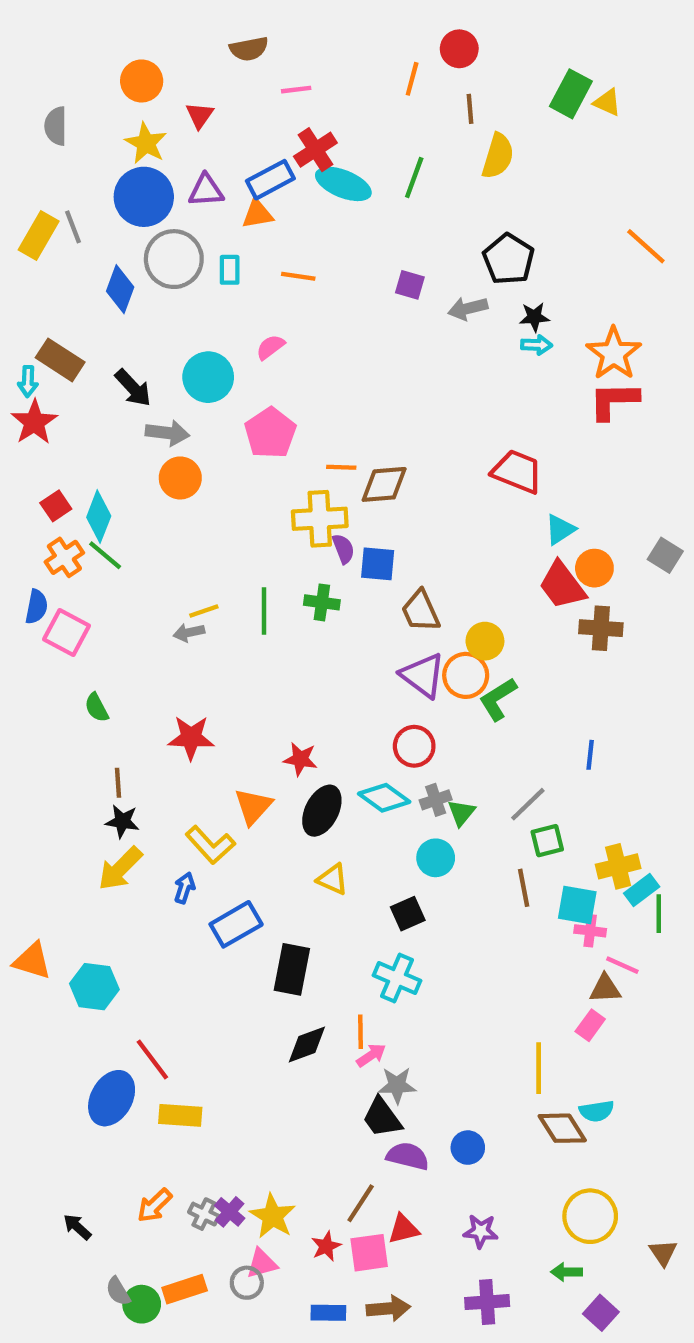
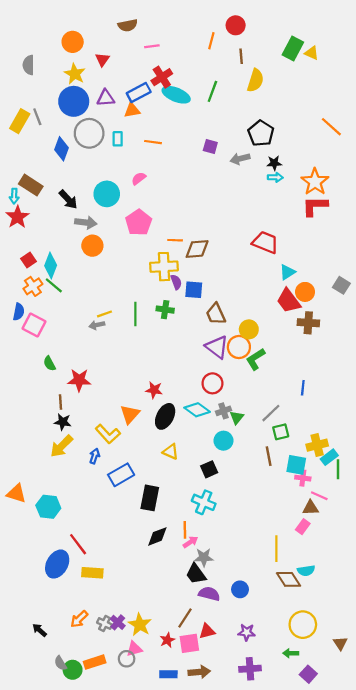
red star: (191, 738) -> (79, 380), moved

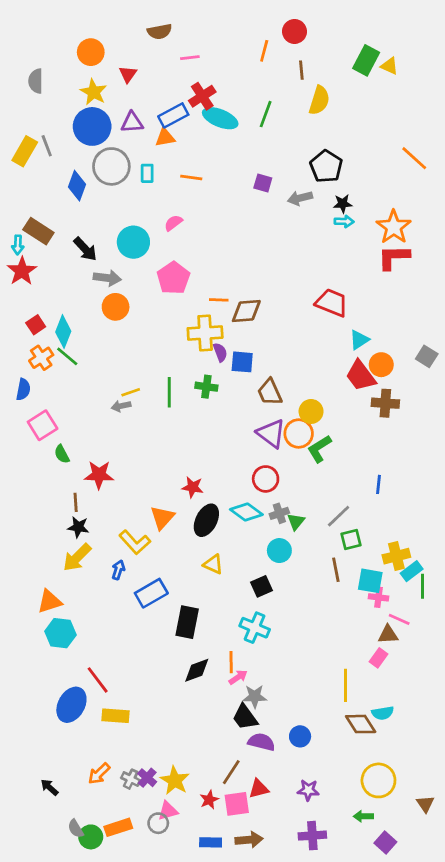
pink square: (34, 325) -> (43, 425), moved, turned 30
orange triangle: (16, 494) -> (49, 601), moved, turned -35

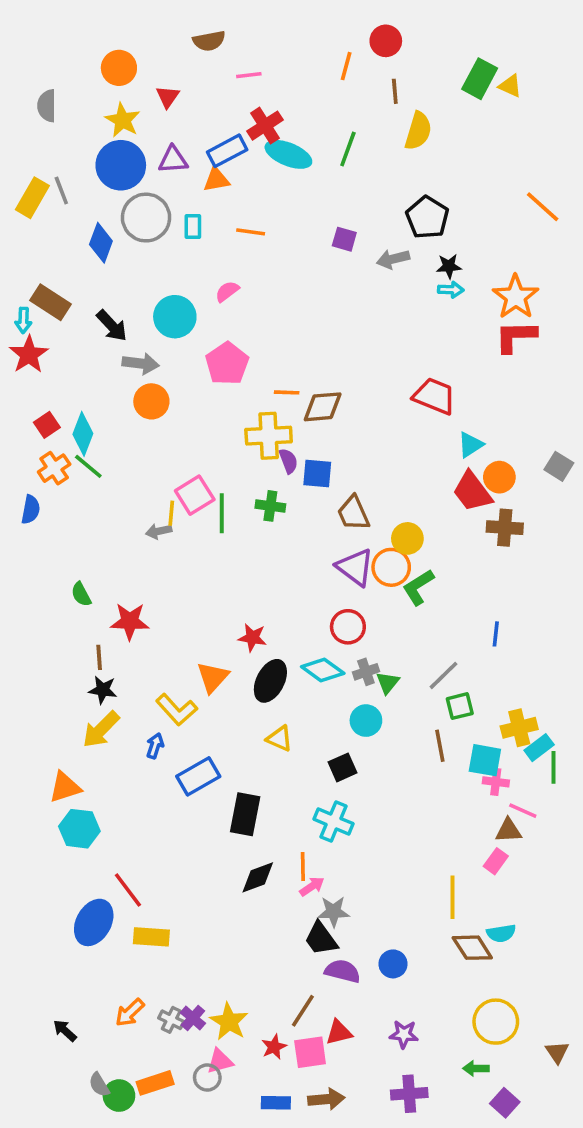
yellow line: (131, 392) -> (171, 513), turned -66
pink square: (43, 425) -> (195, 495), moved

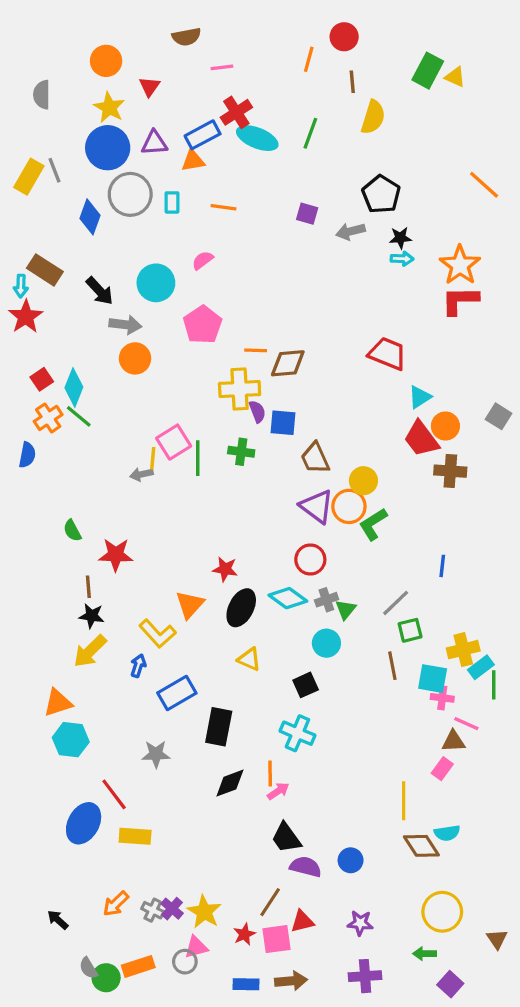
gray star: (334, 912) -> (156, 754), moved

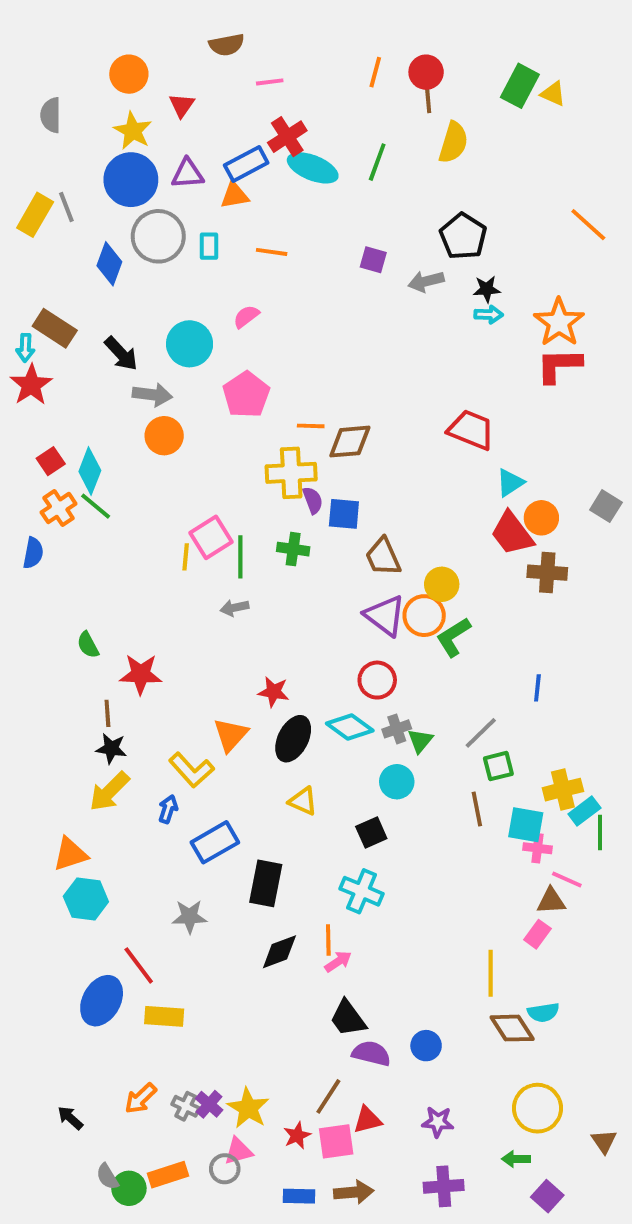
red circle: (344, 37) -> (426, 72), moved
gray arrow: (141, 474) -> (234, 608), moved

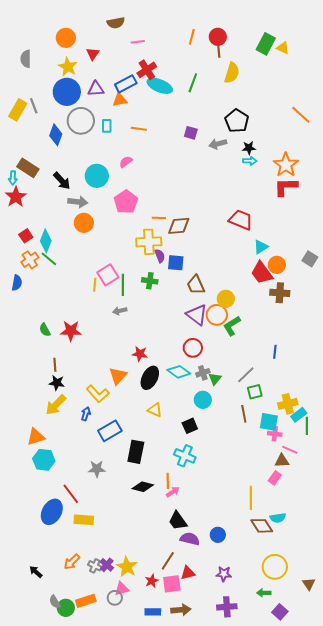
red star: (141, 674) -> (71, 331), moved
black diamond: (279, 952) -> (143, 487), turned 35

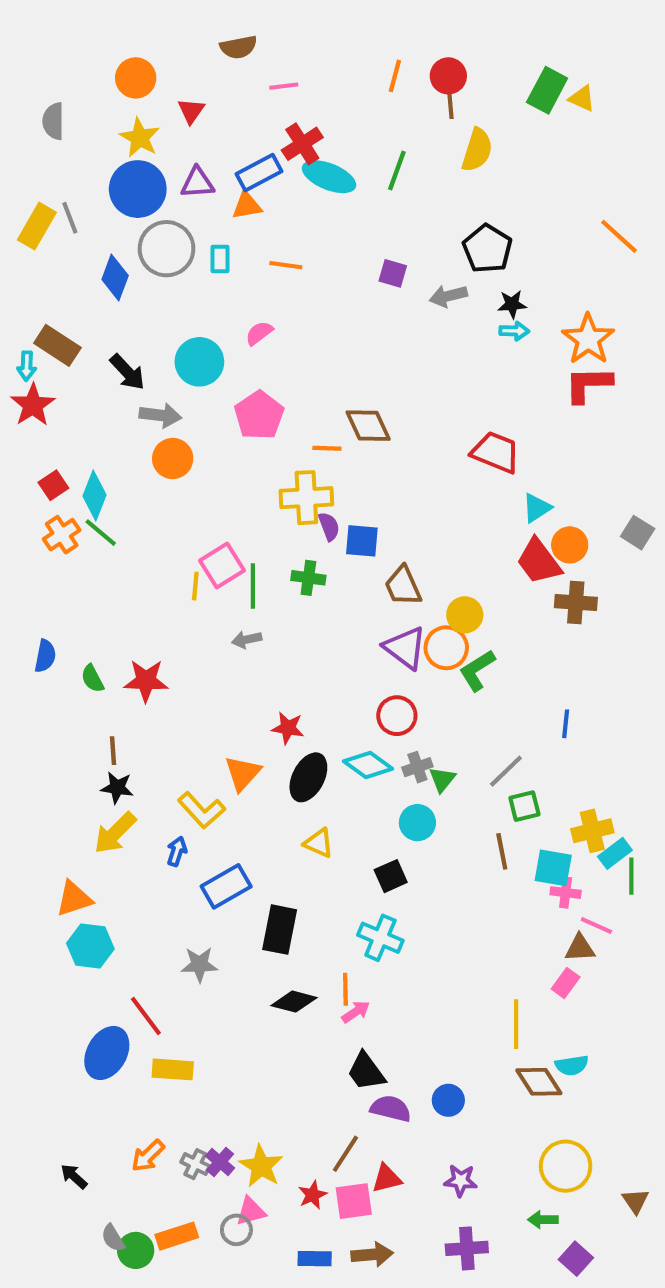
brown diamond: (179, 226) -> (368, 426), moved, turned 70
blue semicircle: (17, 283) -> (45, 656), moved

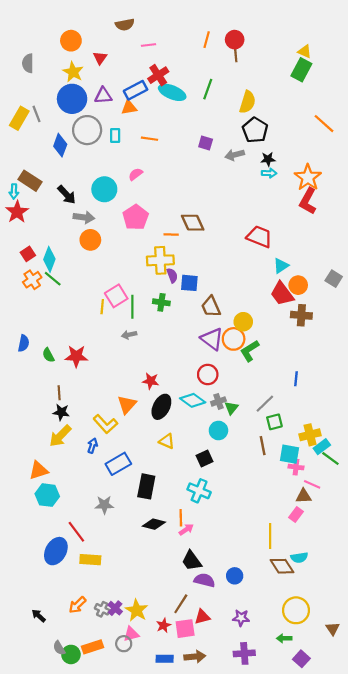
green rectangle: (547, 90) -> (301, 70), moved
yellow semicircle: (477, 150) -> (248, 102), moved
red L-shape: (588, 384) -> (308, 201), turned -60
green line: (631, 876) -> (330, 458), turned -54

